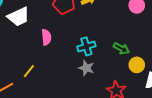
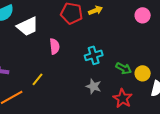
green arrow: (121, 48) -> (124, 68), moved
gray star: (86, 68) -> (94, 86), moved

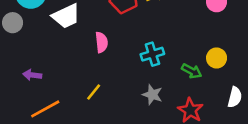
yellow circle: (143, 73) -> (217, 58), moved
yellow line: (38, 79) -> (94, 92), moved

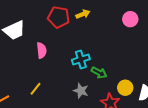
yellow circle: (217, 58) -> (125, 88), moved
green arrow: (192, 71) -> (99, 73), moved

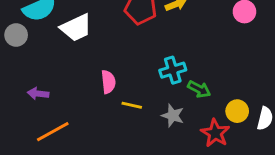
pink semicircle: (42, 50) -> (108, 82), moved
yellow line: (36, 89) -> (132, 105), moved, turned 64

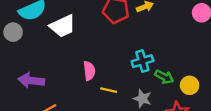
purple arrow: (38, 94) -> (31, 80), size x1.5
yellow circle: (237, 111) -> (190, 85), moved

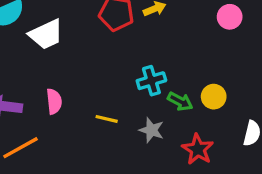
pink semicircle: (89, 71) -> (54, 101), moved
yellow circle: (190, 85) -> (214, 97), moved

